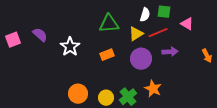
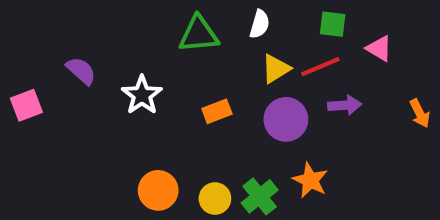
white semicircle: (145, 15) -> (260, 24), moved
green triangle: (109, 24) -> (199, 34), moved
pink square: (13, 40) -> (26, 105), moved

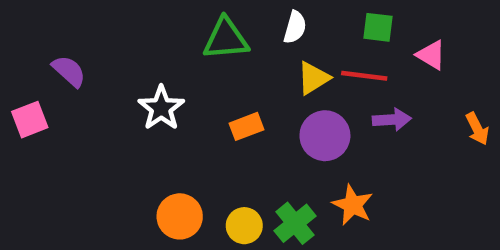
red line: (320, 67) -> (364, 76), turned 30
purple semicircle: (81, 71) -> (69, 71), moved

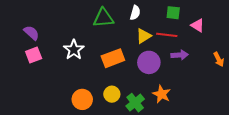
pink square: (30, 120) -> (34, 55), moved
orange rectangle: (247, 126) -> (113, 58), size x1.5
yellow circle: (244, 226) -> (112, 94), moved

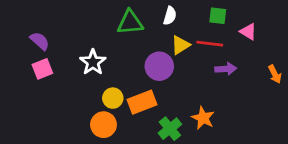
orange rectangle: (113, 58) -> (142, 102), moved
purple circle: (149, 62) -> (159, 66), moved
yellow circle: (112, 94) -> (113, 98), moved

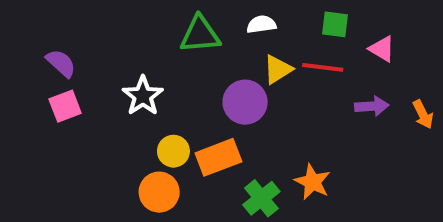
white semicircle: (170, 16) -> (261, 24), turned -114
purple arrow: (226, 69) -> (372, 106), moved

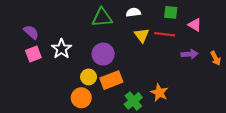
yellow triangle: (278, 69) -> (142, 35), turned -35
white star: (143, 96) -> (61, 49), moved
purple circle: (245, 102) -> (103, 54), moved

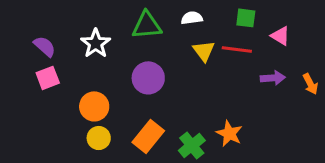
white star: (61, 49) -> (96, 43), moved
yellow circle: (89, 77) -> (99, 138), moved
orange rectangle: (111, 80) -> (148, 137), moved, turned -30
orange circle: (81, 98) -> (94, 106), moved

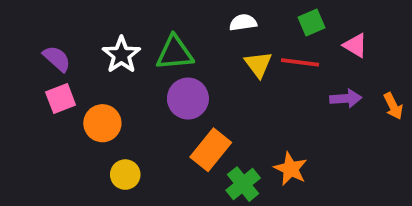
green square: (246, 18) -> (311, 22), turned -30
green triangle: (147, 25) -> (175, 53), moved
orange circle: (94, 106) -> (102, 123), moved
orange rectangle: (148, 137) -> (211, 150), moved

